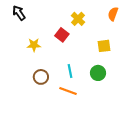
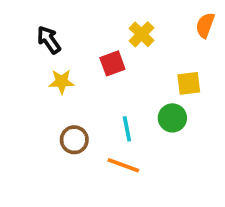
black arrow: (19, 13) -> (49, 40), moved
red square: (62, 35) -> (112, 63), turned 32
green circle: (98, 73) -> (172, 118), moved

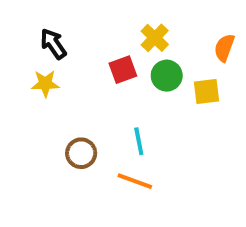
orange semicircle: (205, 25) -> (224, 48), moved
yellow star: (62, 82) -> (45, 84), moved
green circle: (172, 118) -> (167, 76), moved

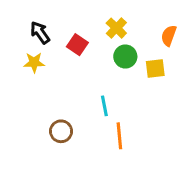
red square: (123, 70) -> (77, 45), moved, turned -36
brown circle: (81, 153) -> (61, 131), moved
orange line: (135, 181) -> (119, 136), moved, turned 65

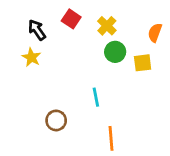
red square: (77, 45) -> (71, 19), moved
yellow star: (34, 62) -> (31, 57), turned 30
orange line: (119, 136) -> (111, 138), moved

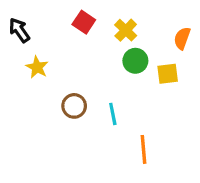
black arrow: (37, 30) -> (19, 30), moved
brown circle: (56, 120) -> (74, 106), moved
orange line: (111, 138) -> (143, 149), moved

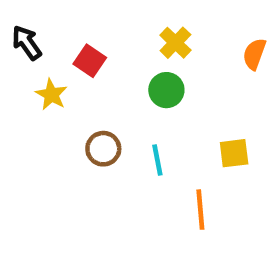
red square: (84, 22) -> (90, 61), moved
green circle: (135, 61) -> (166, 90), moved
yellow square: (168, 74) -> (234, 153), moved

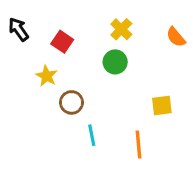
orange semicircle: (254, 54) -> (176, 37), turned -60
yellow star: (51, 95) -> (47, 76), moved
cyan line: (157, 160) -> (92, 135), moved

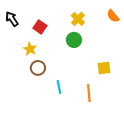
orange semicircle: (176, 37) -> (113, 16), moved
brown circle: (71, 102) -> (38, 68), moved

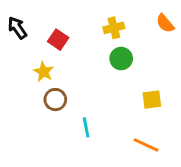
yellow cross: (78, 19) -> (114, 28), turned 32
green circle: (74, 40) -> (121, 59), moved
orange line: (89, 93) -> (146, 145), moved, turned -60

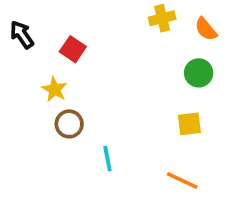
yellow cross: (114, 28) -> (162, 18), moved
green circle: (121, 59) -> (199, 73), moved

